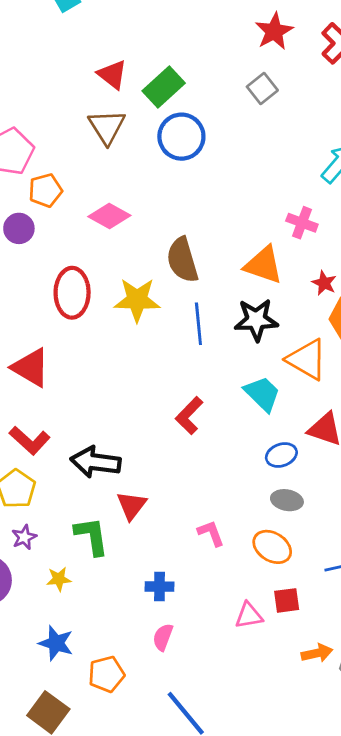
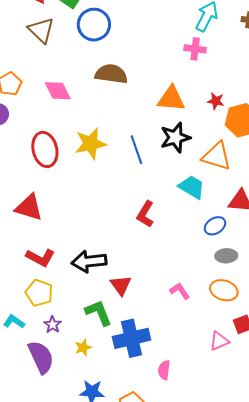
pink diamond: (109, 216) -> (58, 91), turned 48
pink cross: (302, 223) -> (195, 49), moved
brown semicircle: (182, 260) -> (111, 74), moved, turned 128
blue cross: (159, 587) -> (131, 338), moved, size x1.8

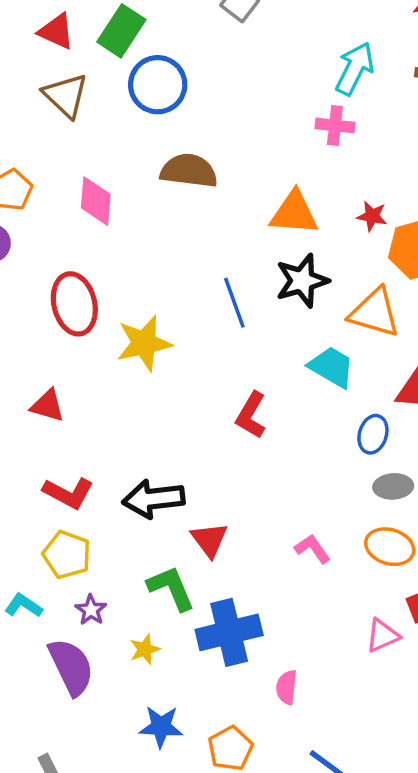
pink diamond: (58, 91) -> (96, 201), turned 32
yellow star: (91, 144) -> (144, 343), moved
red triangle: (29, 207) -> (48, 406), size x0.7
blue ellipse: (215, 226) -> (373, 434), turned -40

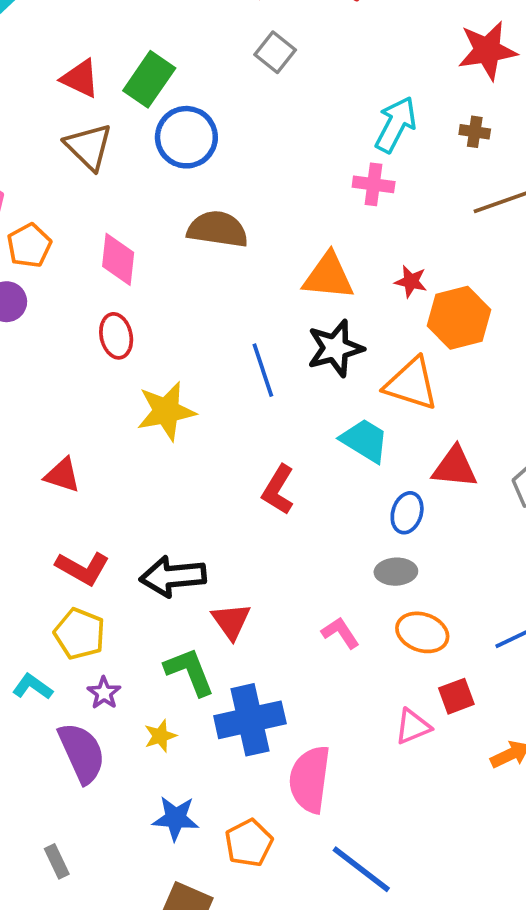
red ellipse: (74, 304) -> (116, 336), moved, size x0.7
gray ellipse: (393, 486) -> (396, 572), moved
pink semicircle: (287, 687) -> (310, 779), size x1.8

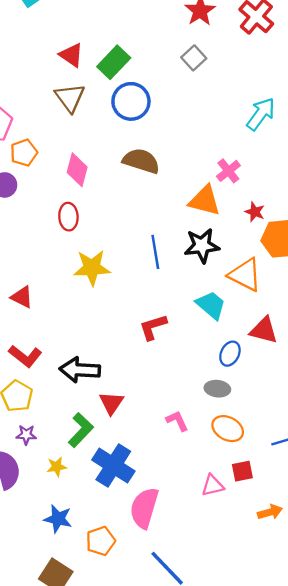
pink cross: (374, 184) -> (228, 171), moved, turned 35
red L-shape: (278, 490) -> (153, 327), turned 32
green L-shape: (189, 672) -> (81, 430), turned 56
purple star: (104, 693) -> (26, 435), turned 30
blue cross: (250, 720) -> (113, 466), turned 36

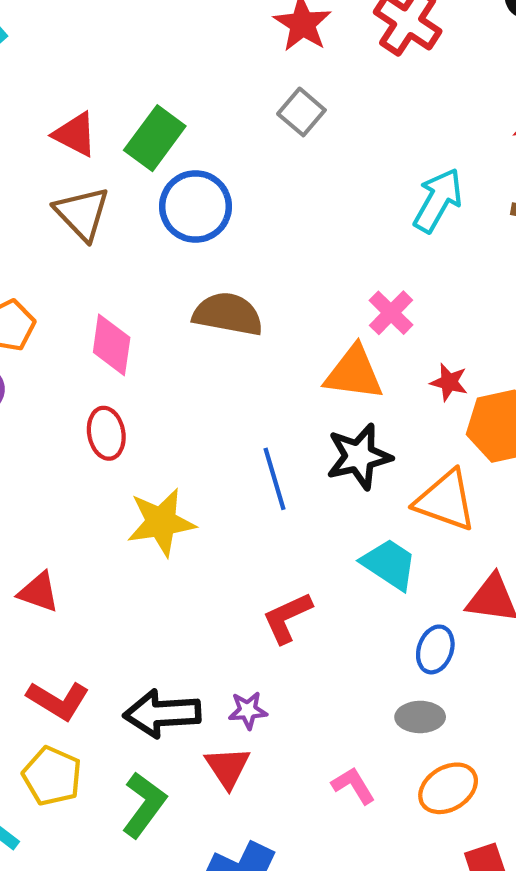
orange ellipse: (228, 429) -> (448, 788), turned -52
green L-shape: (81, 430) -> (144, 805), moved
purple star: (26, 435) -> (248, 710), moved

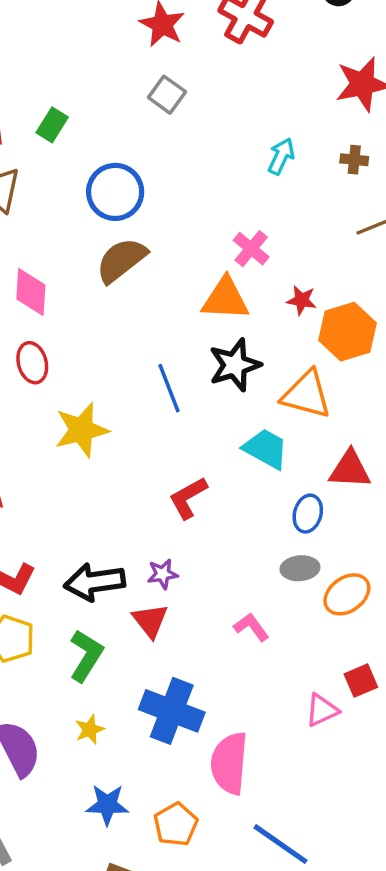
green rectangle: (155, 138) -> (52, 125), size x0.7
cyan arrow: (438, 200) -> (281, 156), size x0.7
blue circle: (196, 206) -> (115, 192), moved
brown semicircle: (228, 314) -> (121, 260), turned -44
orange ellipse: (448, 788) -> (347, 594), moved

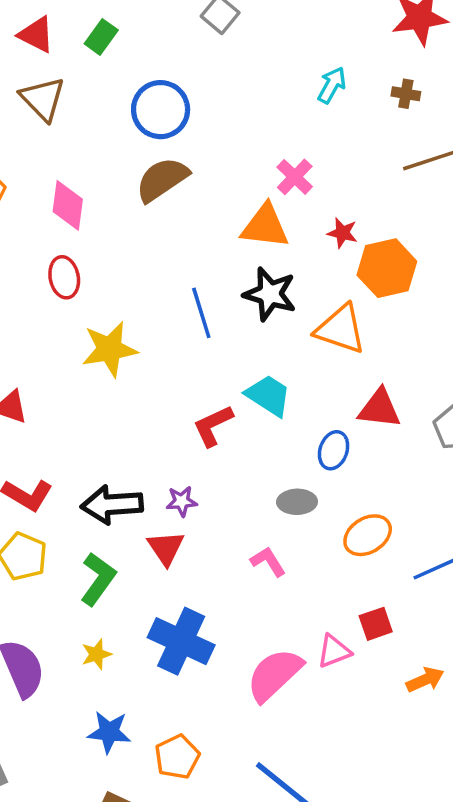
black star: (235, 365) -> (270, 294), turned 30
cyan trapezoid: (266, 449) -> (268, 395), moved
gray ellipse: (300, 568) -> (297, 502), moved
pink semicircle: (229, 763) -> (274, 675), moved, turned 38

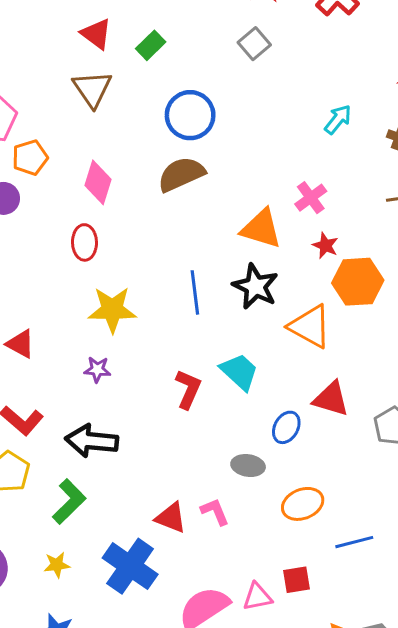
pink cross: (295, 177) -> (311, 198), moved
red L-shape: (213, 426) -> (188, 389), turned 129
purple star: (182, 501) -> (97, 370), moved
red triangle: (166, 548) -> (171, 518), moved, turned -44

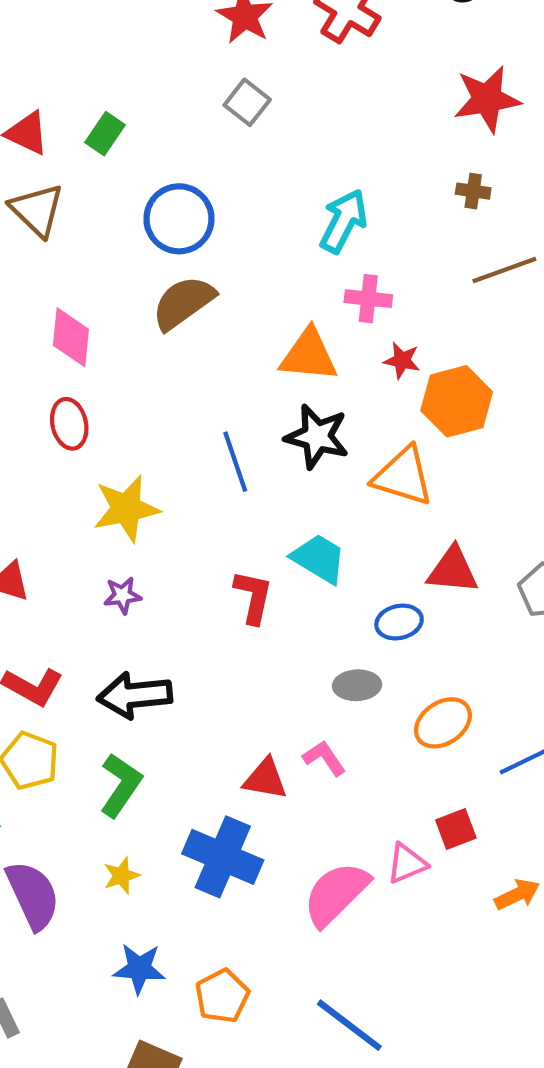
cyan arrow: (338, 119) -> (344, 221), moved, size x1.4
pink cross: (311, 198) -> (368, 299), turned -36
blue ellipse: (286, 427) -> (399, 622), turned 60

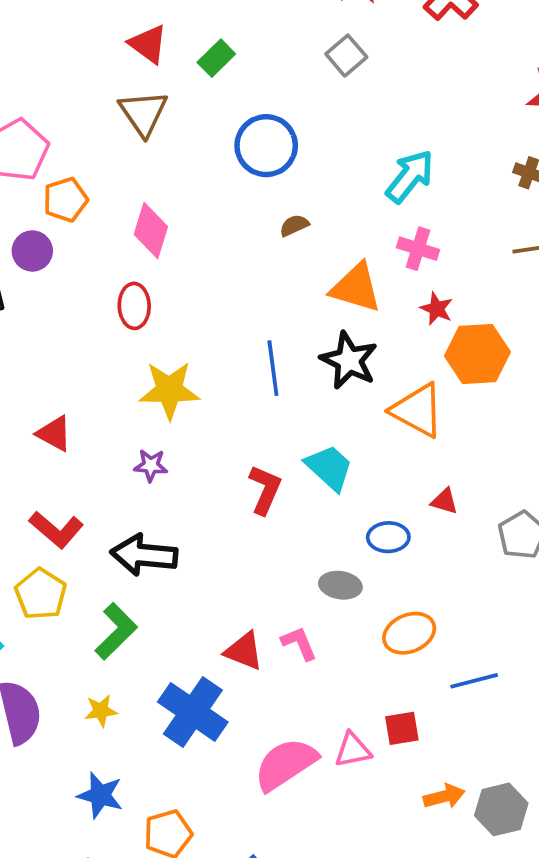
brown semicircle: (183, 303) -> (294, 225), moved, size x0.5
red triangle: (453, 570) -> (444, 501), size x0.6

